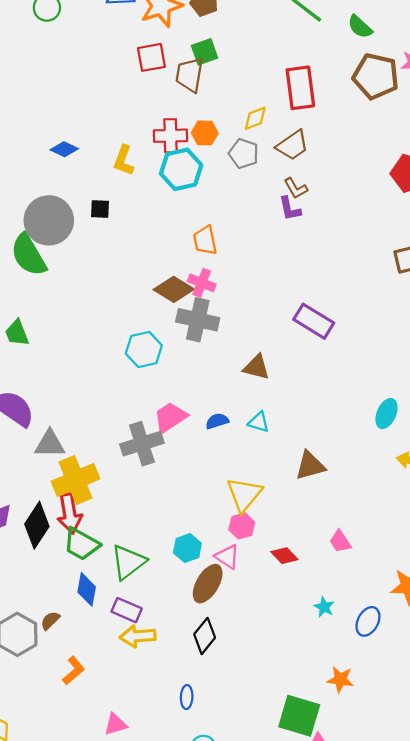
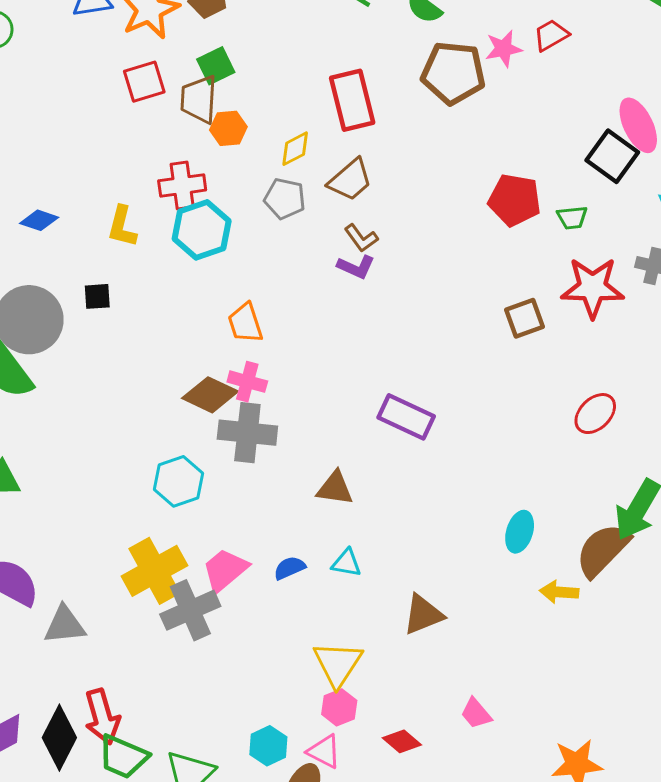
orange hexagon: (205, 133) -> (228, 128), moved
purple L-shape: (290, 209) -> (356, 267), turned -48
yellow cross: (75, 480) -> (154, 571), moved

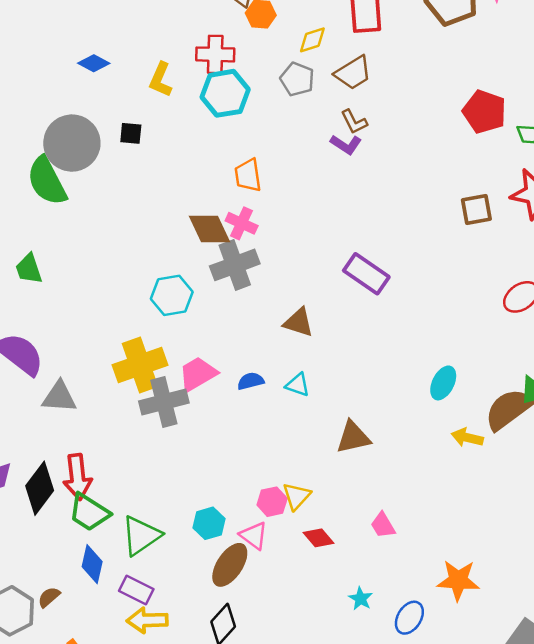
brown diamond: (210, 395) -> (209, 229), turned 30
gray cross: (247, 433) -> (235, 265), turned -36
yellow triangle: (338, 664) -> (297, 496), moved, size x0.7

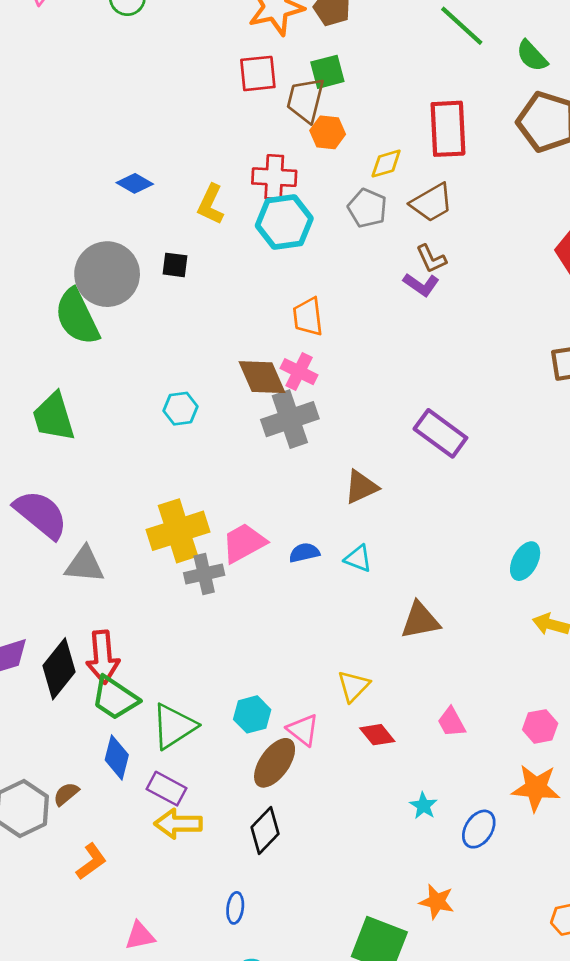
green trapezoid: (29, 269) -> (54, 417), size x1.4
cyan hexagon: (172, 295) -> (180, 409), moved, size x0.7
brown triangle: (298, 322) -> (361, 487), turned -44
gray cross: (164, 402) -> (204, 574), size x0.7
pink hexagon: (272, 502) -> (540, 726), moved

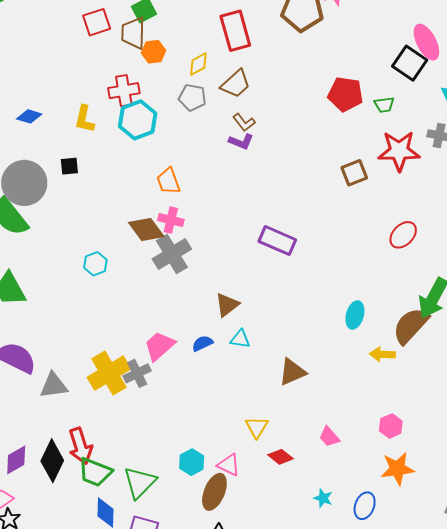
brown triangle: (361, 487) -> (227, 305), moved
yellow cross: (178, 531) -> (109, 373), moved

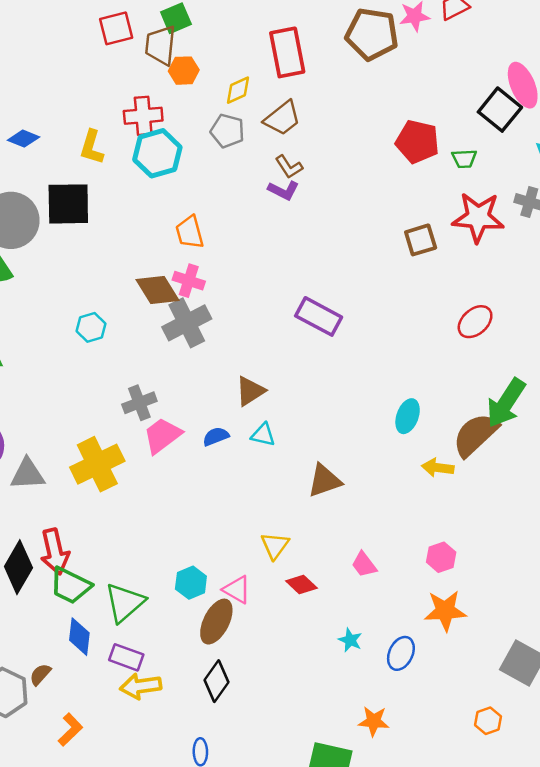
black square: (69, 166) -> (68, 204), size x2.0
gray cross: (137, 373) -> (139, 403), moved

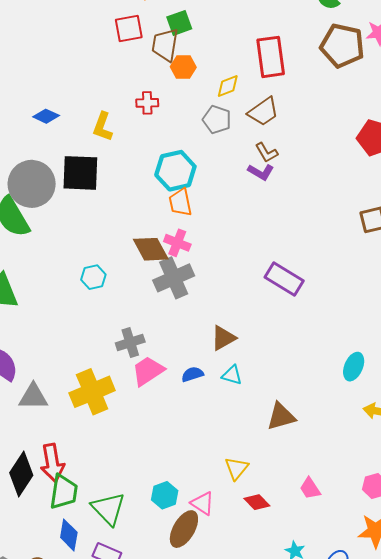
red cross: (143, 116) -> (147, 103), size x0.7
cyan hexagon: (157, 153) -> (175, 171), moved
green trapezoid: (70, 585) -> (64, 492), turned -111
green triangle: (125, 603) -> (108, 509), turned -36

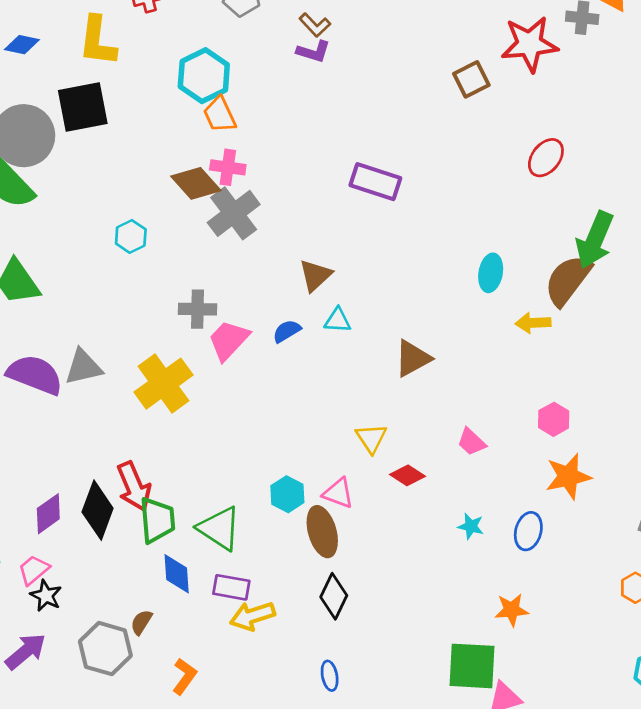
yellow L-shape: (103, 127) -> (97, 41), size x1.4
gray cross: (130, 342) -> (197, 309), turned 32
gray triangle: (33, 397) -> (83, 367), moved
brown ellipse: (184, 529) -> (322, 532), turned -33

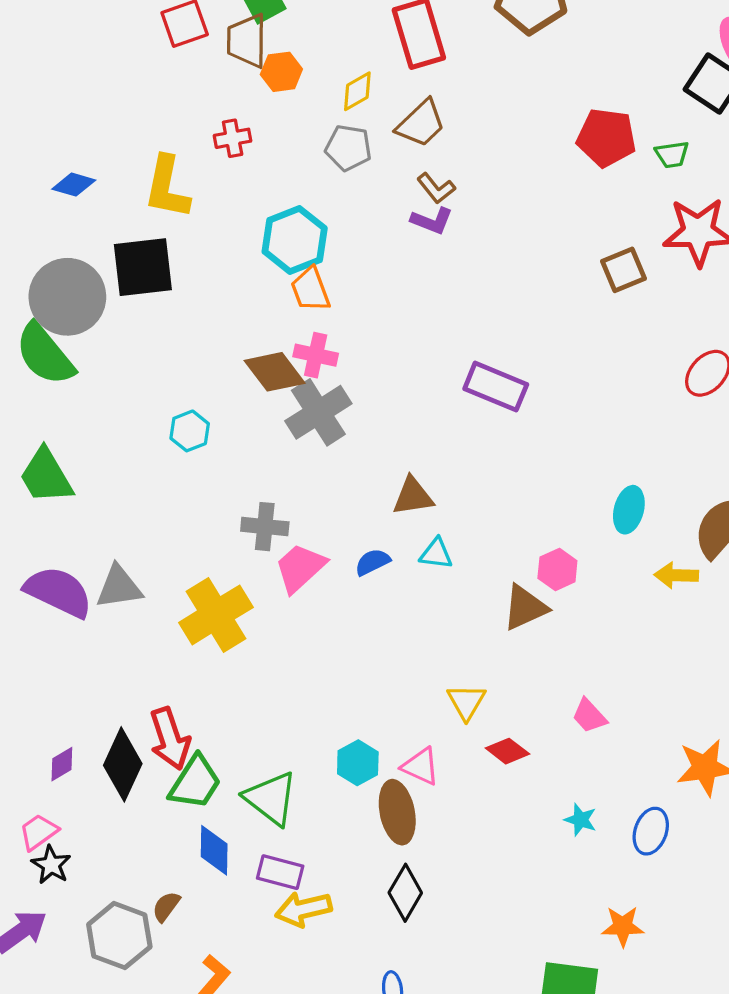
brown triangle: (315, 275) -> (413, 496), turned 30
pink hexagon: (554, 419) -> (557, 569), moved
purple diamond: (48, 514) -> (62, 764), size x0.7
green trapezoid: (157, 520) -> (195, 782), turned 33

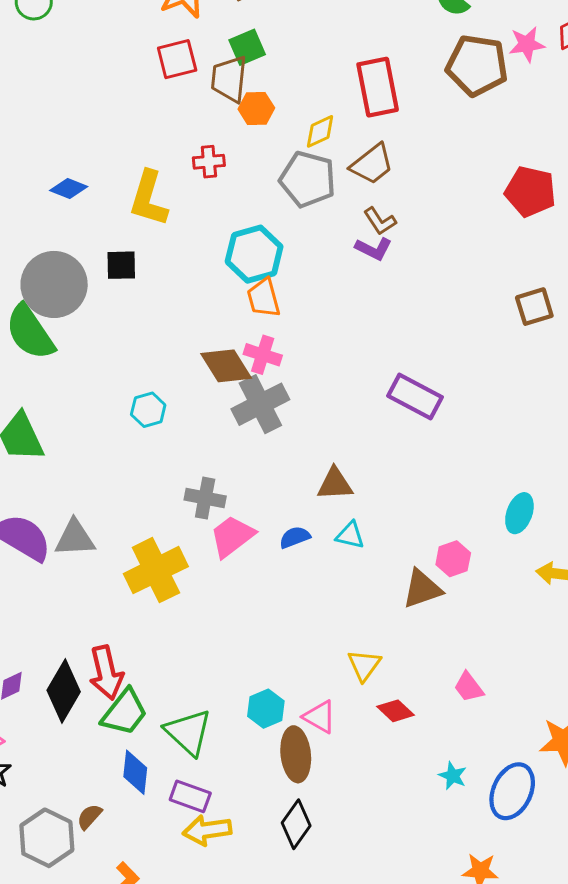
gray pentagon: (348, 148) -> (308, 179), size x1.4
black square: (143, 267) -> (121, 265), size x0.6
blue ellipse: (651, 831) -> (512, 791), size x1.4

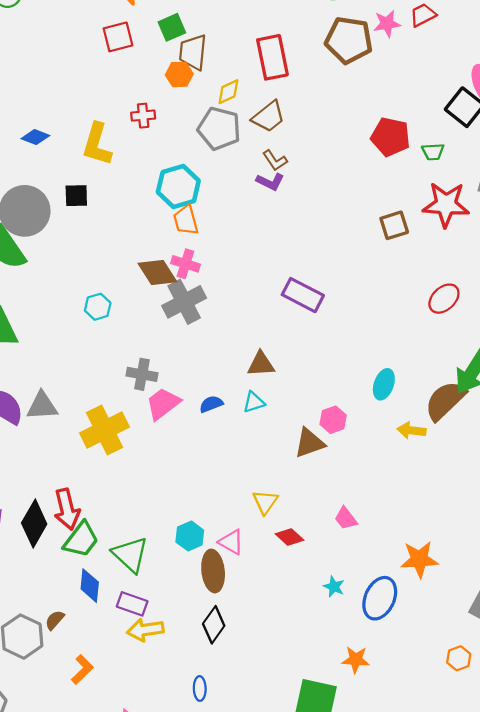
brown trapezoid: (229, 79) -> (193, 52), moved
brown triangle: (335, 484) -> (261, 364), moved
cyan triangle: (350, 535) -> (254, 402), turned -30

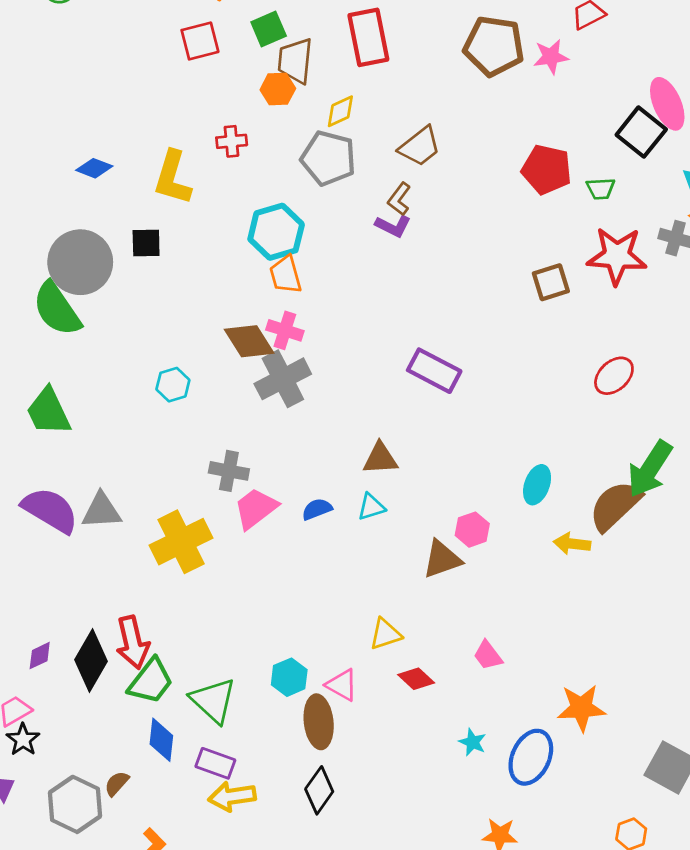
pink star: (387, 24) -> (551, 57), moved
red rectangle: (272, 57) -> (368, 37), moved
brown trapezoid: (269, 117) -> (420, 146), moved
brown L-shape: (275, 160) -> (399, 199), turned 70
yellow triangle: (265, 502) -> (385, 634), turned 36

